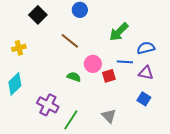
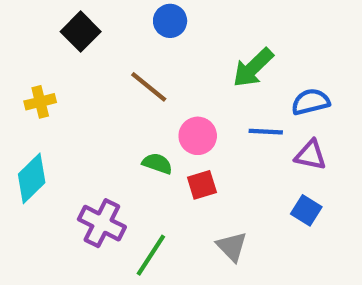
red square: (109, 76) -> (202, 185), moved

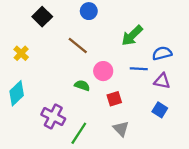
yellow cross: (40, 102) -> (21, 53), turned -32
red square: (202, 185) -> (114, 99), moved

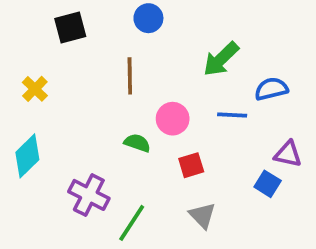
black square: (42, 17) -> (70, 27), turned 30
brown line: (78, 46) -> (130, 76), turned 50
purple triangle: (162, 81) -> (288, 154), moved

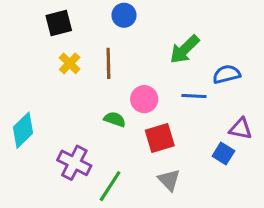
yellow cross: (35, 89) -> (70, 63), moved
red square: (191, 165) -> (160, 138), size x1.4

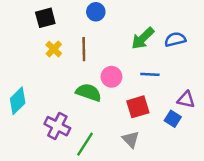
blue semicircle: (227, 74) -> (175, 39), moved
green semicircle: (115, 119) -> (89, 92), size x1.5
red square: (160, 138) -> (138, 107), moved

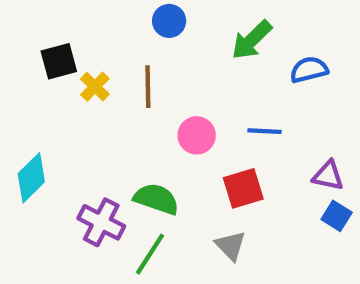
black square: (45, 18) -> (59, 61), moved
green arrow: (143, 38) -> (252, 40), moved
green semicircle: (89, 92) -> (156, 199), moved
blue square: (173, 119) -> (337, 216), moved

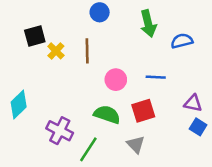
green arrow: (252, 40) -> (148, 24), turned -60
green semicircle: (156, 199) -> (107, 114), moved

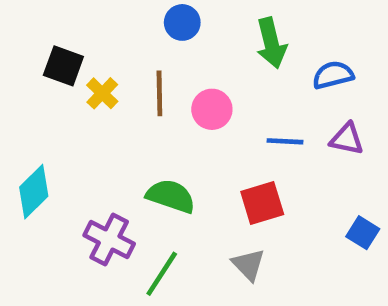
black square: (35, 36) -> (63, 66), turned 35
pink circle: (116, 80) -> (212, 109), moved
purple triangle: (193, 103) -> (347, 139), moved
green semicircle: (107, 114) -> (171, 196), moved

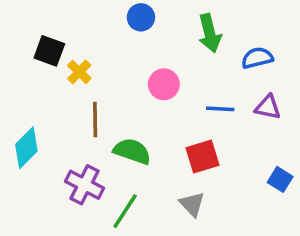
brown line: (159, 93) -> (95, 120), moved

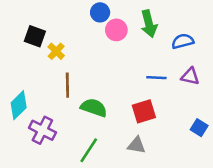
pink circle: (164, 84) -> (116, 30), moved
purple cross: (85, 185) -> (42, 130), moved
gray triangle: (192, 204) -> (136, 145), turned -36

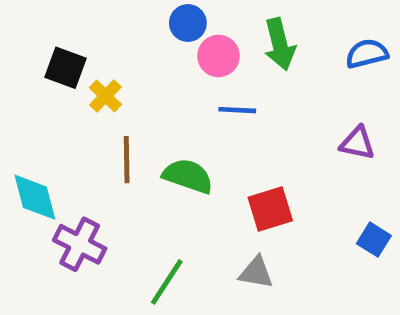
blue semicircle: (183, 41) -> (367, 54), moved
blue line: (156, 78) -> (237, 110), moved
cyan diamond: (19, 105) -> (35, 197), turned -60
green semicircle: (94, 108) -> (188, 176), moved

